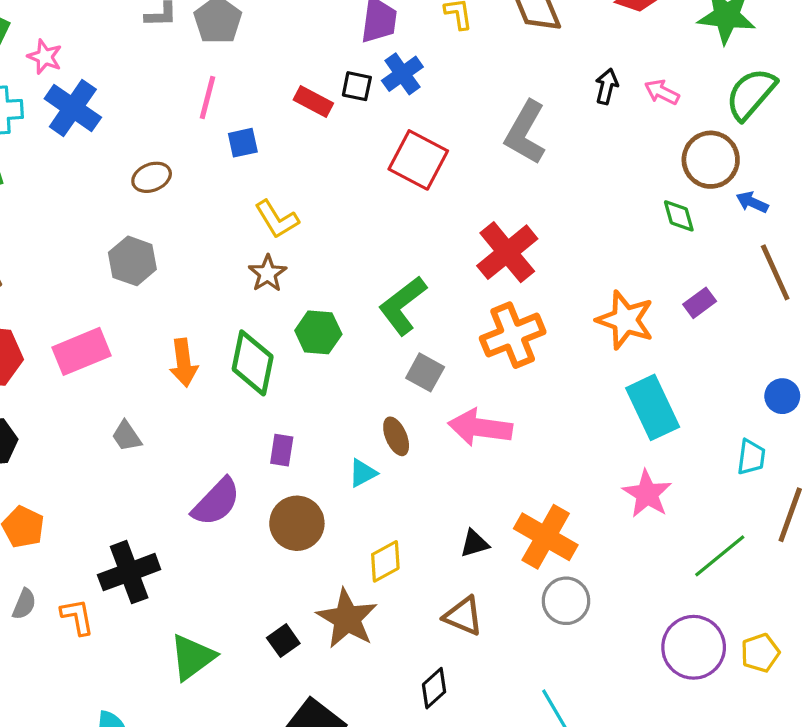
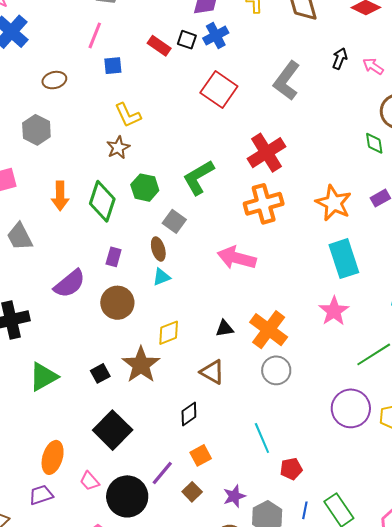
gray square: (425, 372) -> (174, 221), moved
gray trapezoid: (127, 436) -> (20, 237), size x1.4
brown ellipse: (396, 436) -> (158, 249), moved

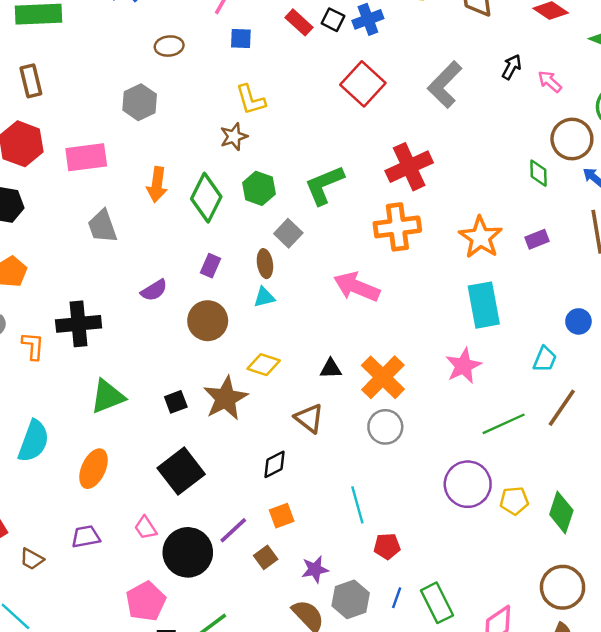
purple semicircle: (70, 284) -> (154, 290), size x0.7
yellow diamond: (169, 333) -> (264, 365), turned 32
orange ellipse: (53, 457) -> (93, 469), moved

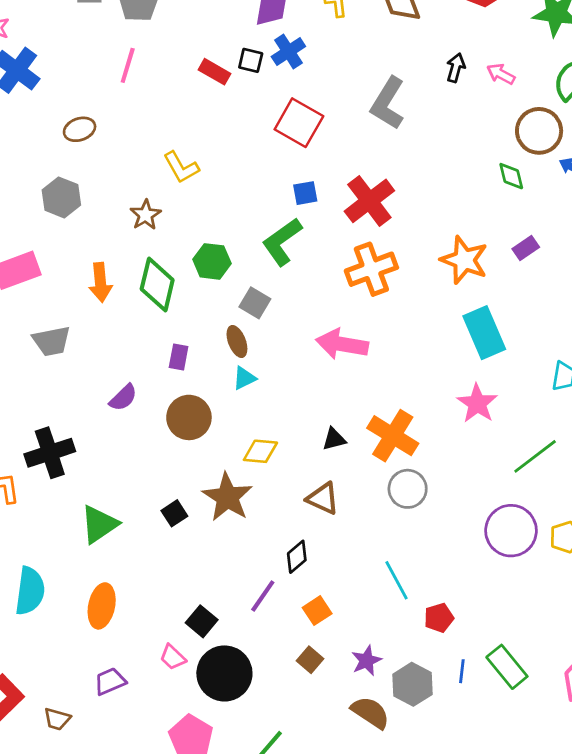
blue square: (241, 38) -> (305, 193), moved
brown star: (234, 137) -> (146, 215), moved
gray trapezoid: (102, 226) -> (52, 341), turned -69
black square: (181, 471) -> (202, 621), moved, size x0.6
purple line: (233, 530) -> (263, 596), moved

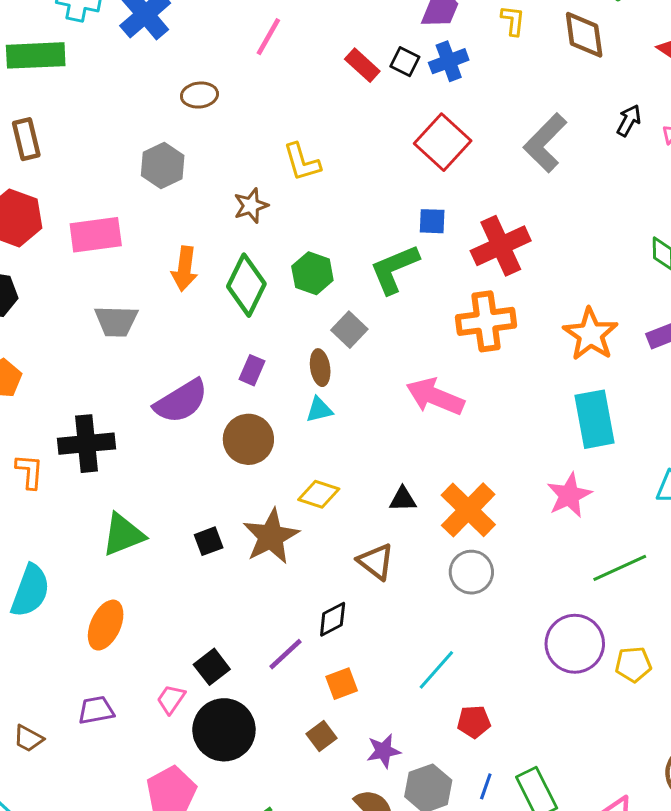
purple semicircle: (123, 398) -> (181, 401), size x1.6
cyan line: (396, 580) -> (436, 670), turned 57
pink trapezoid: (173, 657) -> (171, 699), turned 68

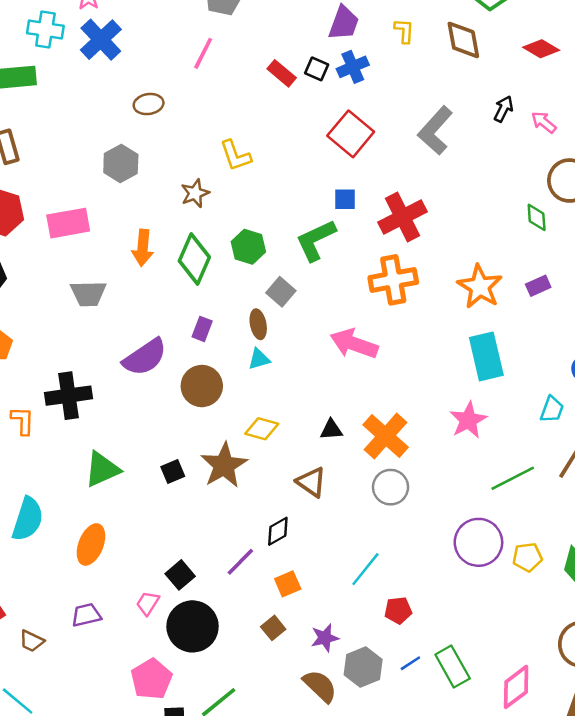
blue line: (486, 786) -> (410, 663), turned 40

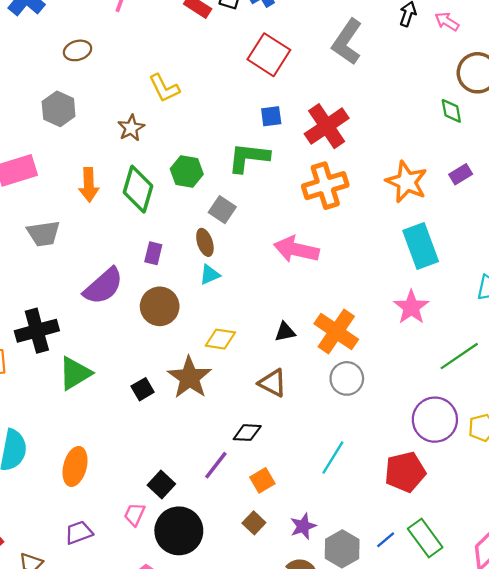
green L-shape: (316, 240) -> (249, 158), turned 39
green triangle: (102, 469) -> (75, 373), moved
black diamond: (278, 531) -> (247, 433), turned 40
red pentagon: (398, 610) -> (405, 472), moved, size x1.6

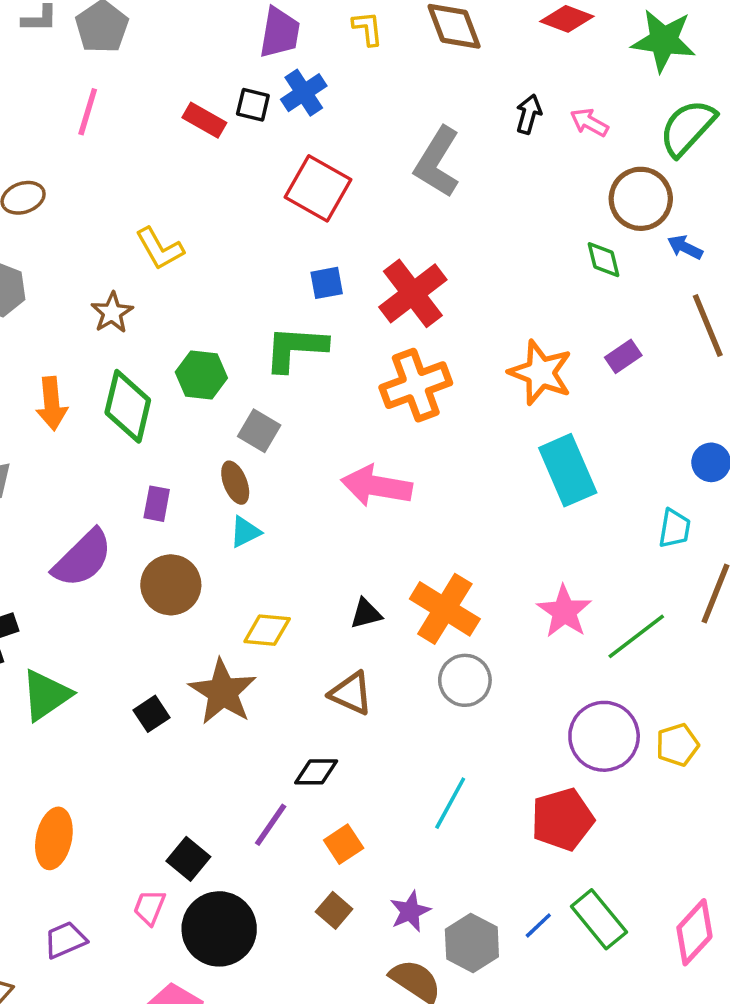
pink star: (411, 307) -> (564, 611), moved

